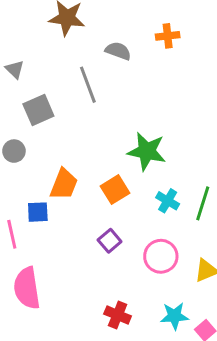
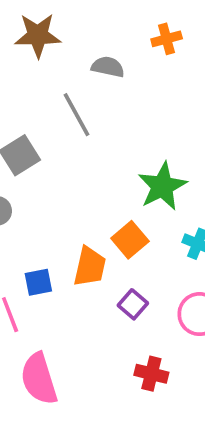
green star: (147, 151) -> (162, 186), turned -30
orange trapezoid: (64, 184) -> (90, 267), moved
red cross: (118, 315) -> (151, 374), moved

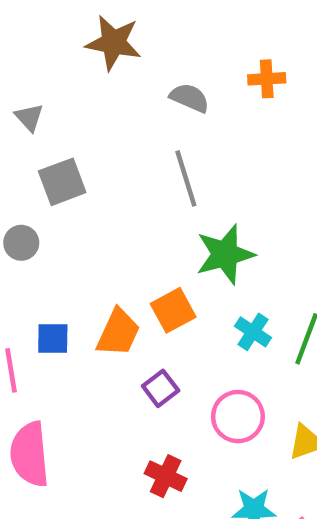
gray line: (76, 115) -> (186, 178), moved

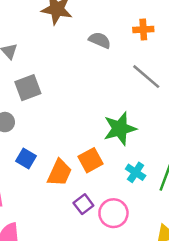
gray line: (186, 178) -> (146, 77), moved, turned -32
blue square: (53, 339) -> (26, 158), moved, turned 30
pink circle: (238, 417) -> (113, 213), moved

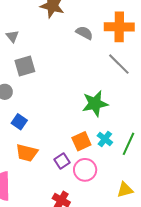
orange cross: (143, 30) -> (119, 27), size x1.8
orange square: (91, 160) -> (81, 141), moved
orange trapezoid: (60, 173) -> (27, 153), moved, turned 75

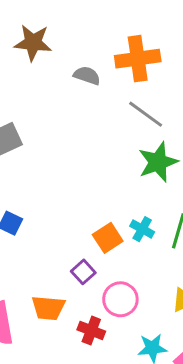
green star: (95, 104) -> (158, 162), moved
orange trapezoid: (27, 153) -> (48, 308), moved
pink circle: (85, 170) -> (120, 299), moved

